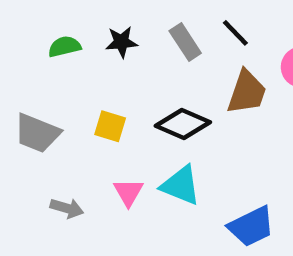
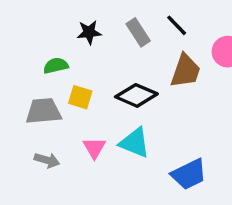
green semicircle: (65, 47) -> (56, 66), moved
gray trapezoid: (37, 133) -> (44, 111), moved, turned 153

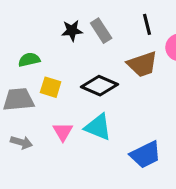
black line: (177, 25) -> (147, 24), moved, turned 30
black star: (89, 32) -> (72, 31), moved
brown trapezoid: (185, 71) -> (142, 64), turned 52

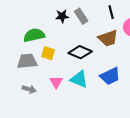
green semicircle: (29, 60) -> (34, 35), size x1.5
blue trapezoid: (146, 155) -> (110, 76), moved

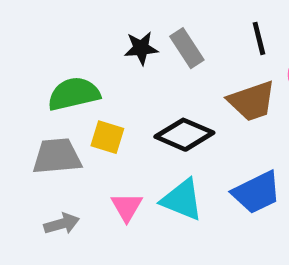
gray arrow: (29, 89) -> (62, 224), turned -32

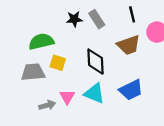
black diamond: (184, 135) -> (96, 62), turned 64
gray arrow: (62, 224) -> (47, 105), moved

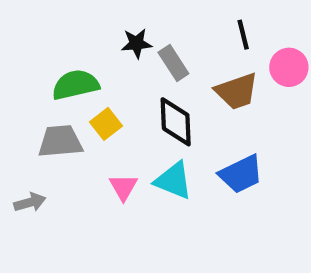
gray rectangle: (97, 19) -> (173, 63), moved
yellow square: (58, 63) -> (106, 124), turned 35
gray arrow: (47, 105) -> (30, 202), moved

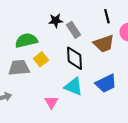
pink triangle: (123, 187) -> (51, 102), moved

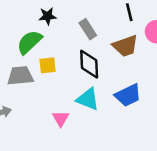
black star: (56, 21) -> (48, 16), moved
green semicircle: (26, 40) -> (29, 42), turned -30
yellow square: (41, 59) -> (48, 65), turned 32

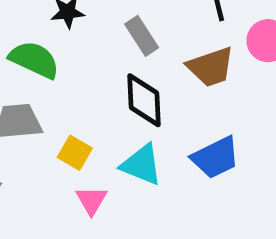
green semicircle: (29, 42) -> (34, 60), turned 68
yellow square: (48, 65) -> (75, 153), moved, turned 36

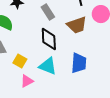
blue trapezoid: (216, 157) -> (79, 63), turned -60
pink triangle: (91, 200) -> (27, 81), turned 32

